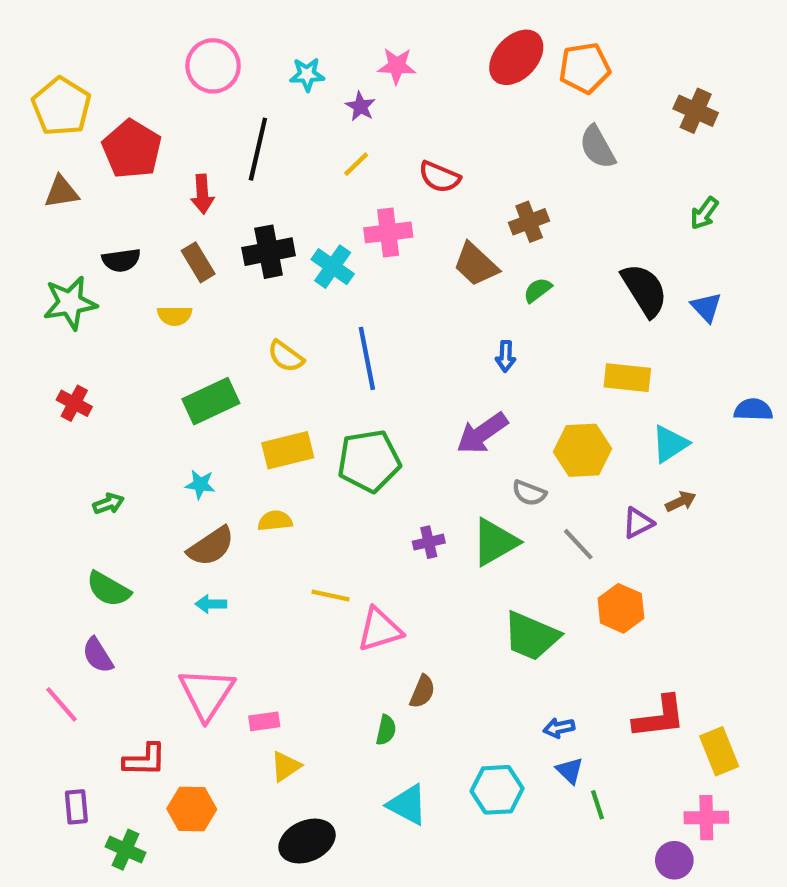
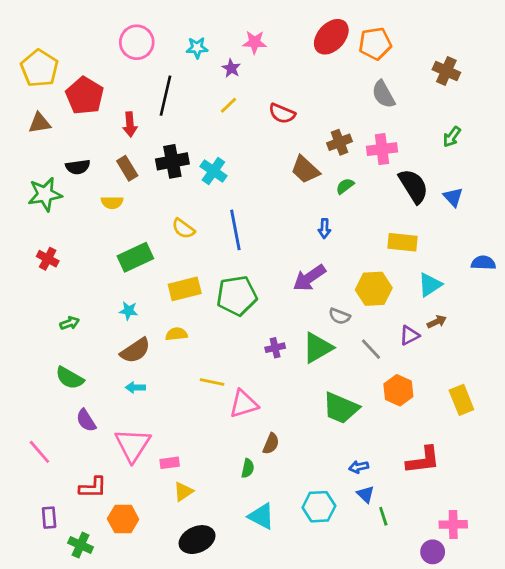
pink cross: (388, 232) -> (382, 149), moved
purple semicircle: (98, 655) -> (86, 420), moved
yellow rectangle: (719, 751) -> (461, 400), moved

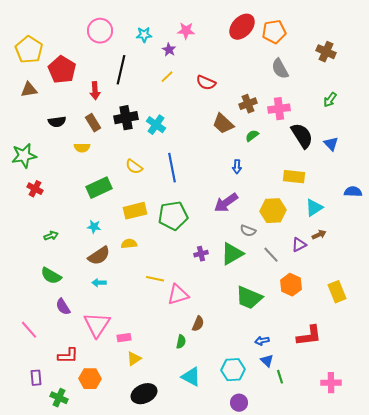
green star: (45, 194) -> (24, 156), moved
purple circle: (433, 552) -> (239, 403), moved

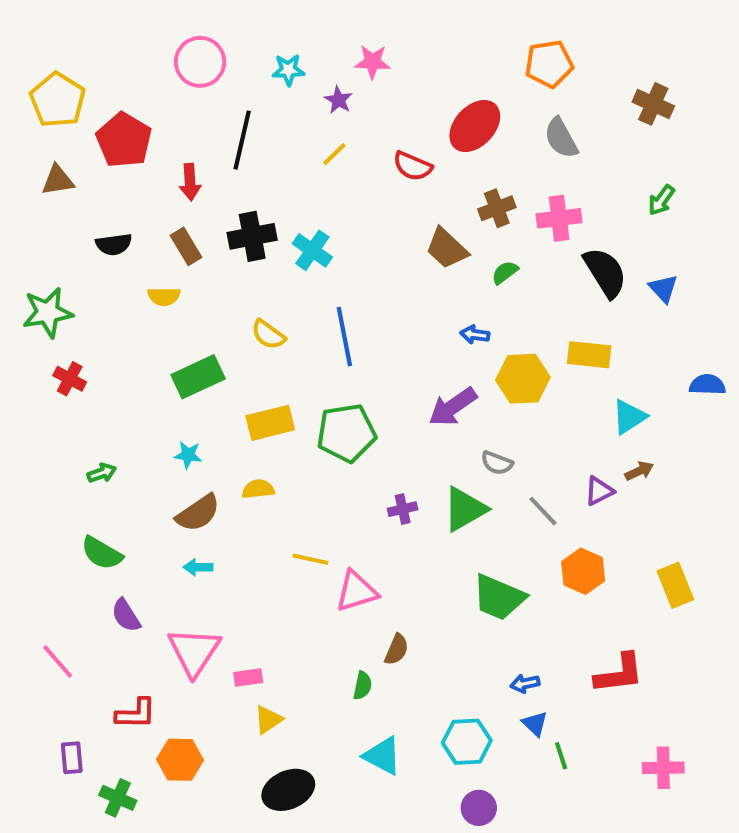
red ellipse: (242, 27) -> (475, 126), moved
blue arrow: (237, 167) -> (475, 335), turned 96
yellow hexagon: (273, 211) -> (523, 379), moved

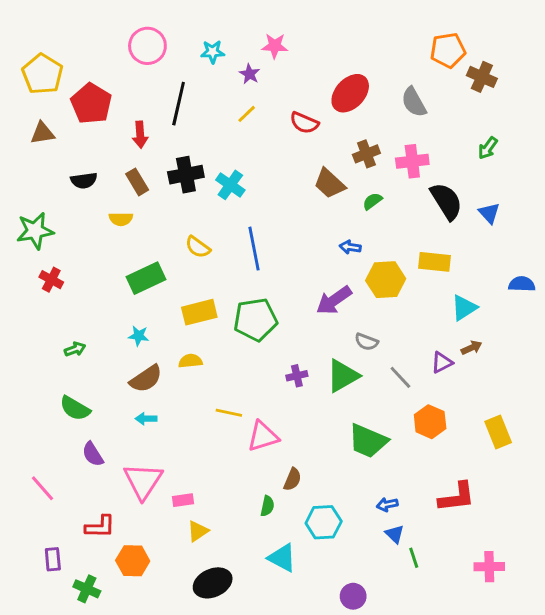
orange pentagon: (549, 64) -> (448, 50), moved
cyan hexagon: (467, 742) -> (324, 522), moved

